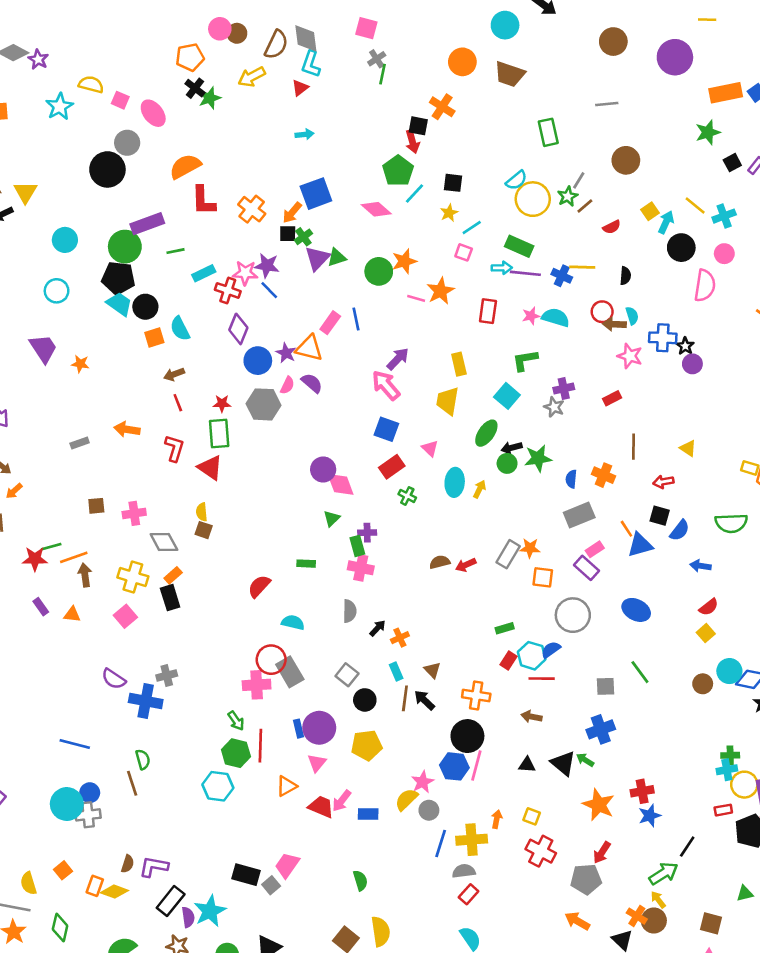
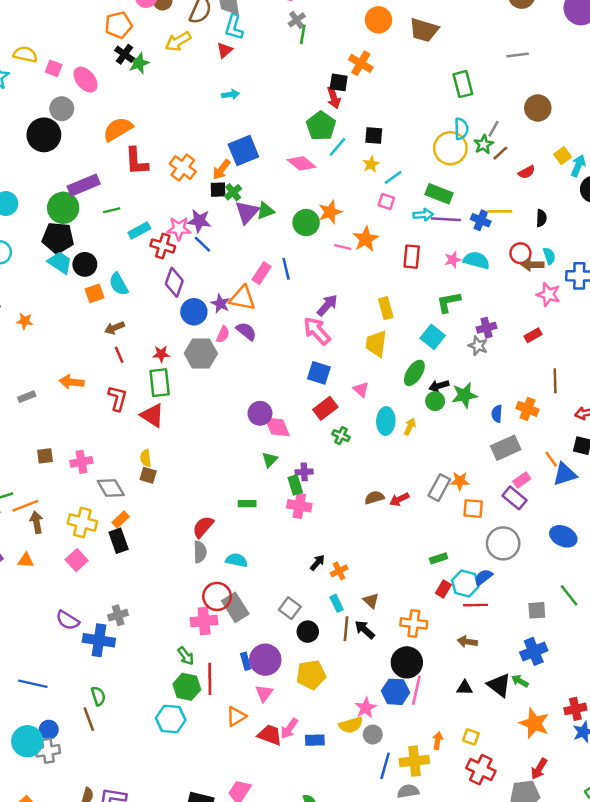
cyan semicircle: (516, 180) -> (461, 129), moved, turned -50
gray semicircle: (350, 611) -> (200, 552), moved
yellow semicircle: (406, 799) -> (351, 725), turned -150

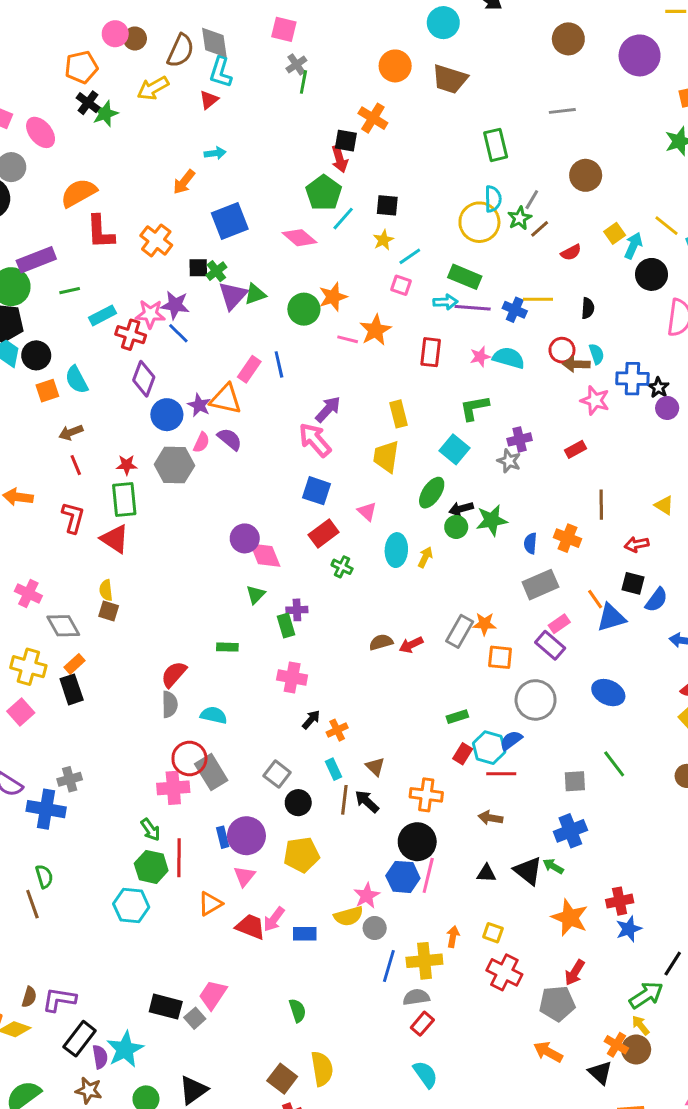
orange arrow: (221, 170) -> (184, 182), moved
pink cross: (81, 462) -> (28, 593), turned 35
pink cross: (299, 506) -> (292, 677), moved

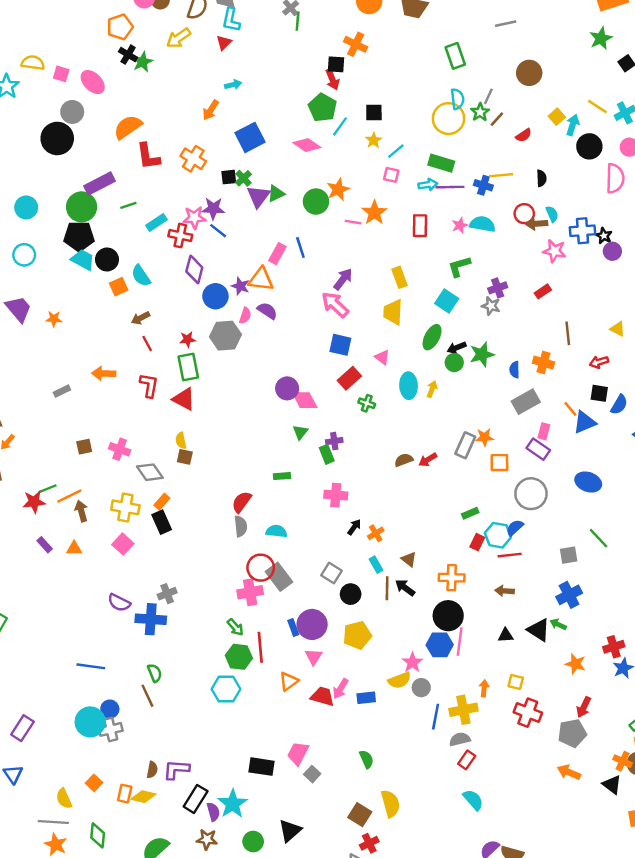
pink rectangle: (559, 624) -> (544, 431), turned -35
orange star: (570, 918) -> (575, 664), size x0.7
gray square: (195, 1018) -> (312, 774), moved

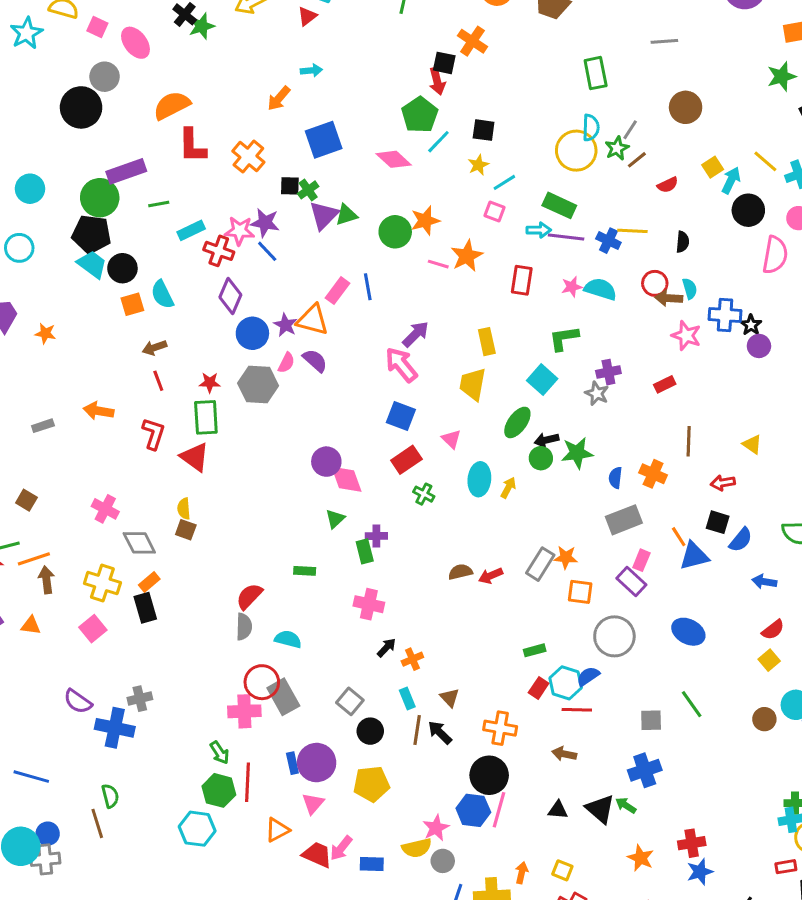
brown square: (84, 447) -> (26, 500), moved, turned 35

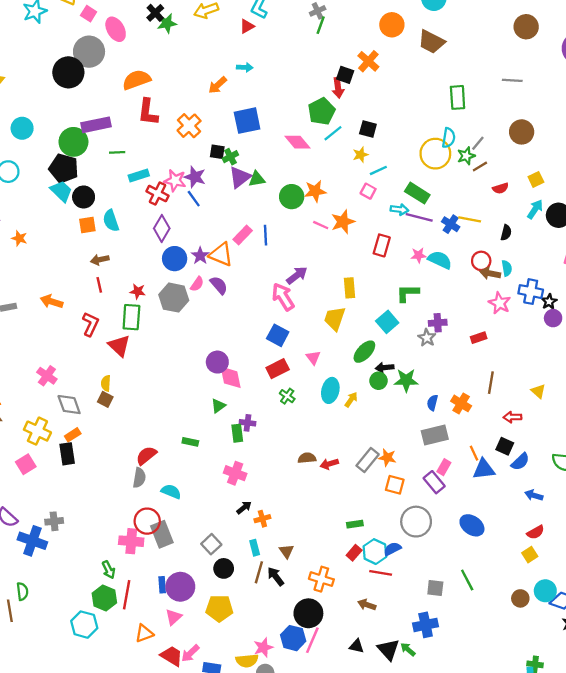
gray circle: (105, 77) -> (89, 52), size x1.4
cyan arrow: (731, 180) -> (535, 209), moved

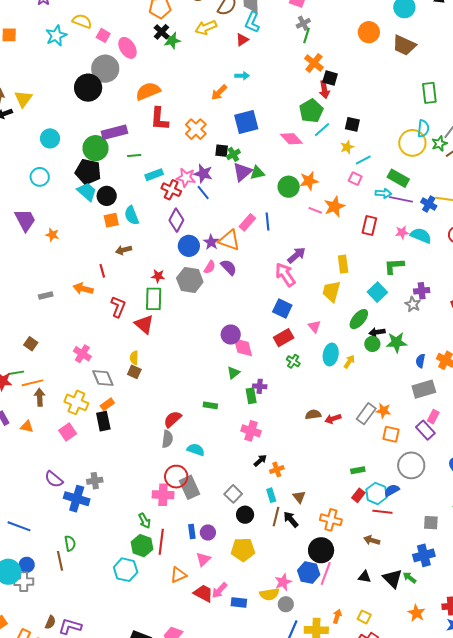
orange cross: (368, 61) -> (314, 63), moved
red line: (99, 285) -> (102, 271), moved
purple circle: (180, 587) -> (208, 533), size x0.6

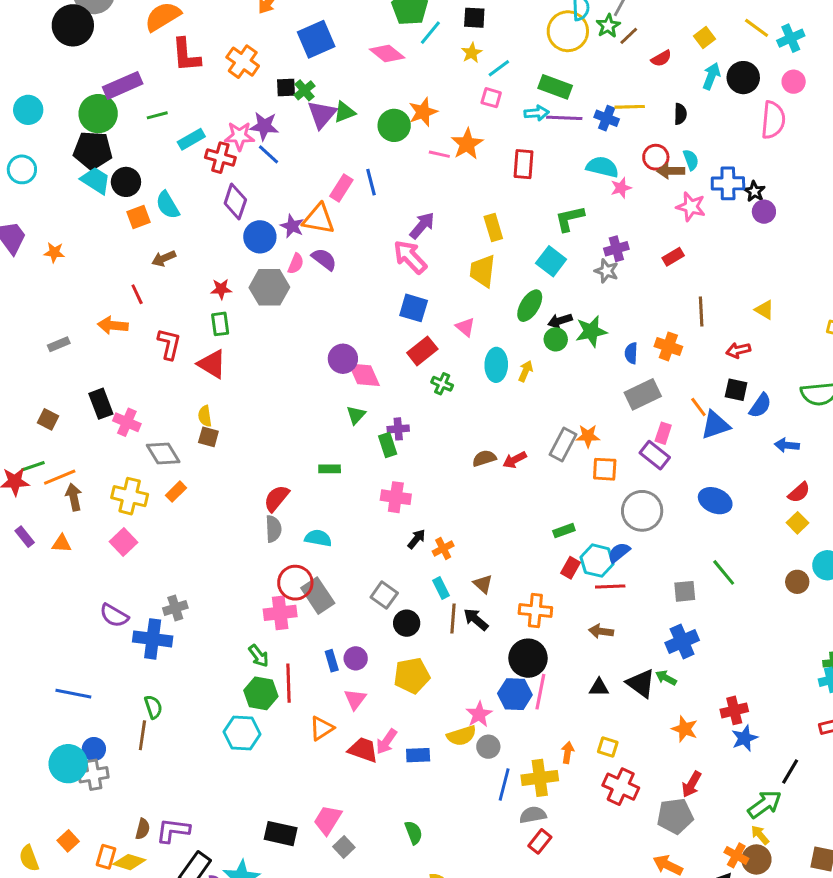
pink star: (402, 232) -> (621, 188), moved
green rectangle: (154, 299) -> (220, 324), size x0.7
black rectangle: (103, 421) -> (101, 404), moved
brown line: (60, 561) -> (142, 735), turned 30

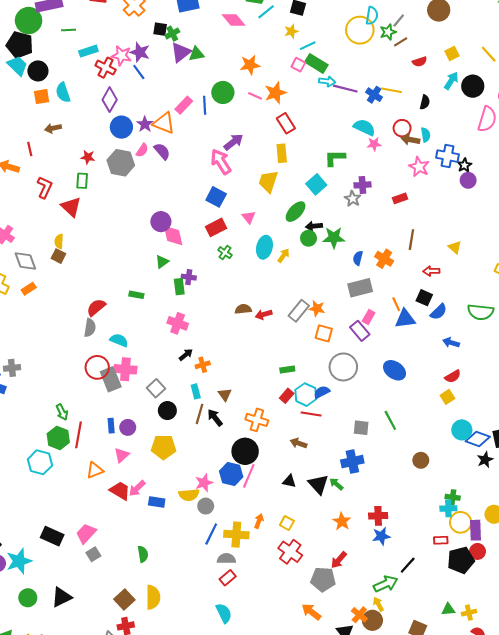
green rectangle: (555, 87) -> (316, 63), moved
green circle: (394, 125) -> (223, 92), moved
red rectangle: (523, 164) -> (286, 123), moved, turned -48
brown circle: (797, 582) -> (421, 460), moved
pink cross: (280, 613) -> (125, 369), moved

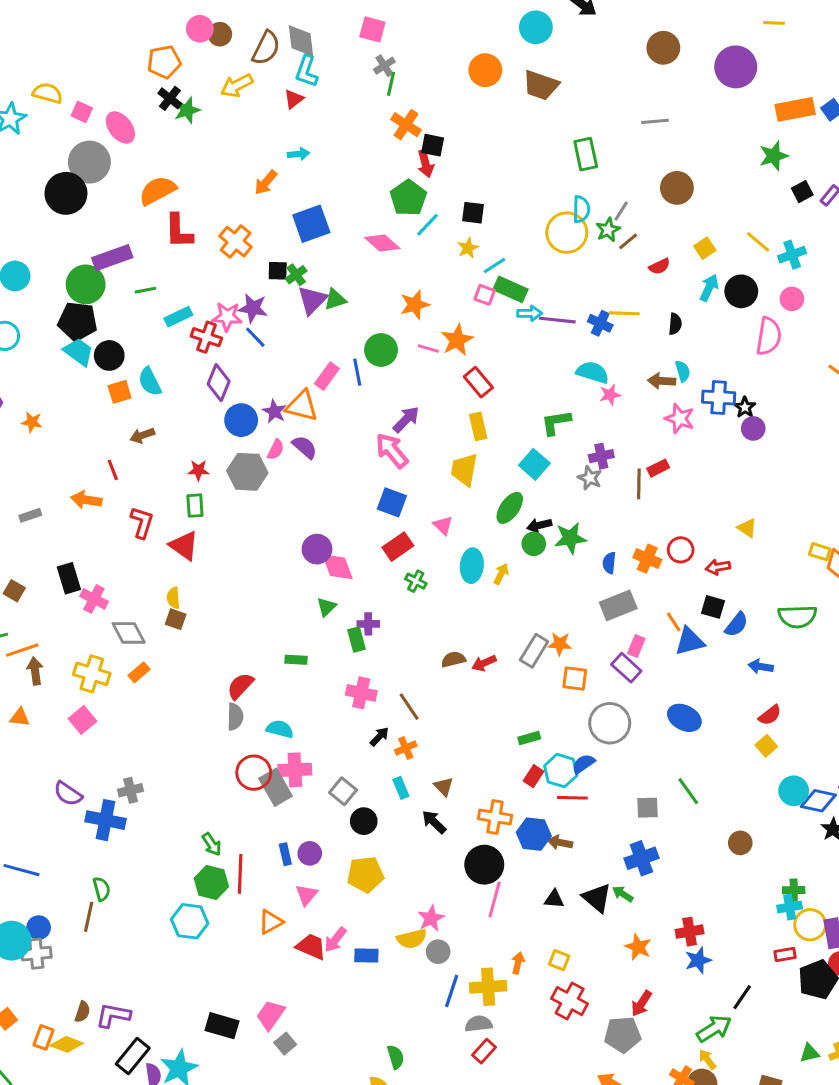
red circle: (402, 128) -> (681, 550), moved
brown line: (411, 240) -> (639, 484), moved
brown line: (200, 414) -> (409, 707), moved, turned -42
blue hexagon: (231, 474) -> (534, 834), moved
green semicircle: (143, 554) -> (396, 1057), moved

